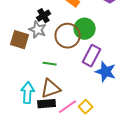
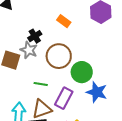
green circle: (85, 29) -> (82, 72), moved
purple rectangle: (92, 56) -> (64, 98), moved

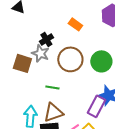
green circle: (82, 72) -> (101, 61), moved
purple rectangle: (64, 98) -> (96, 106), moved

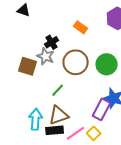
green line: (52, 87) -> (58, 90), turned -56

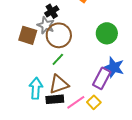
brown circle: (76, 62) -> (59, 35), moved

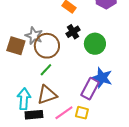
black cross: (52, 11) -> (73, 32), moved
black rectangle: (55, 99) -> (34, 115), moved
yellow square: (94, 102) -> (82, 113), turned -32

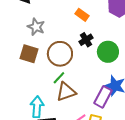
gray star: (34, 36) -> (36, 27), moved
brown triangle: (47, 95) -> (66, 92), moved

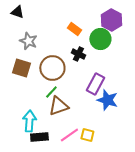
black cross: (86, 40) -> (78, 54), turned -32
green circle: (108, 52) -> (100, 39), moved
purple rectangle: (103, 97) -> (95, 84), moved

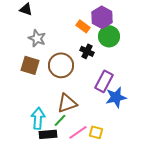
purple hexagon: (111, 20) -> (102, 17), moved
green line: (51, 92) -> (60, 120), moved
blue star: (107, 100) -> (116, 97), turned -30

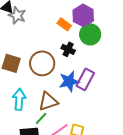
gray star: (37, 38) -> (17, 15), moved
blue star: (116, 97) -> (69, 81), moved
cyan arrow: (38, 118) -> (19, 99), moved

